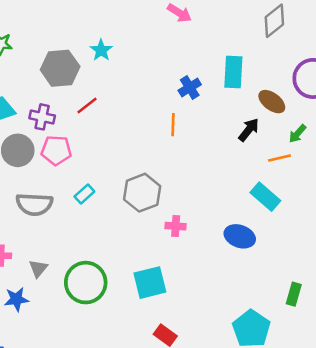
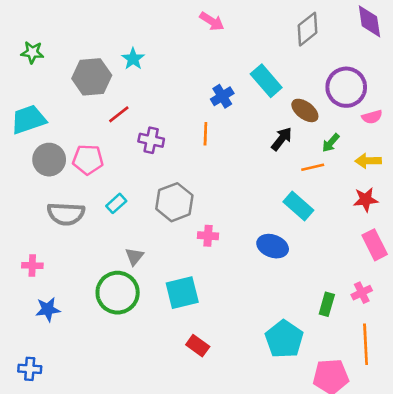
cyan rectangle: (233, 72) -> (266, 81), turned -44
purple cross: (42, 117) -> (151, 140), moved
gray triangle: (38, 268) -> (134, 256), moved

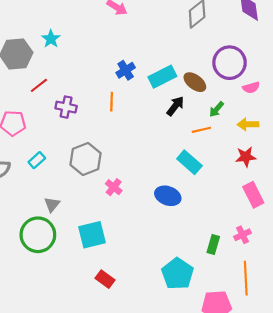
cyan rectangle: (266, 81) -> (162, 77), moved, turned -76
pink cross: (208, 236) -> (114, 187), turned 35

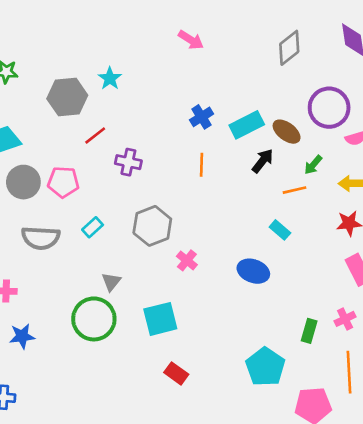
orange line: (112, 102) -> (201, 165), moved
cyan rectangle: (189, 162) -> (280, 230), size x0.7

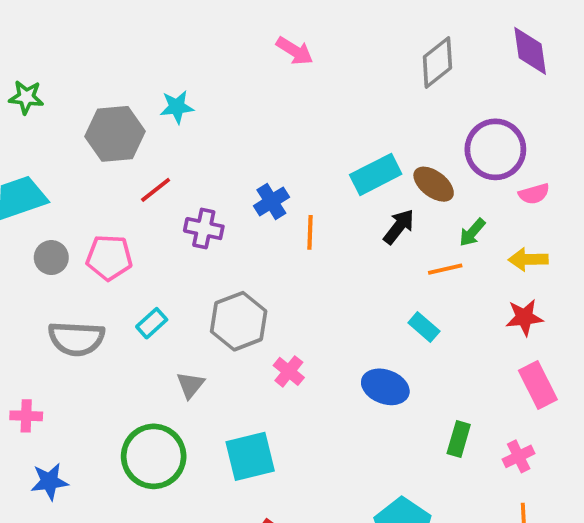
cyan star: (110, 78) -> (177, 107), turned 30
blue cross: (201, 117) -> (271, 202), moved
gray circle: (23, 182) -> (51, 258), size x0.7
gray triangle: (111, 282) -> (190, 385), moved
green rectangle: (309, 331) -> (459, 439), moved

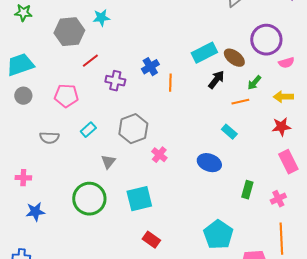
gray circle: (51, 258) -> (23, 96), moved
gray semicircle: (76, 339) -> (49, 138), size x0.7

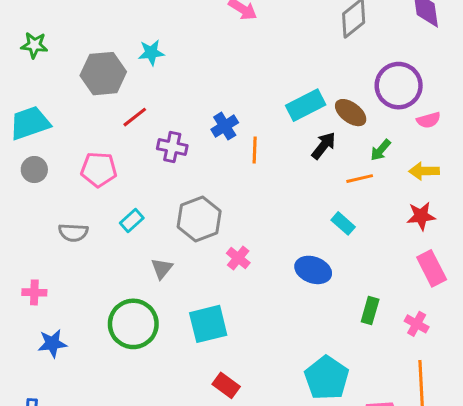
pink cross: (278, 199) -> (417, 324), turned -35

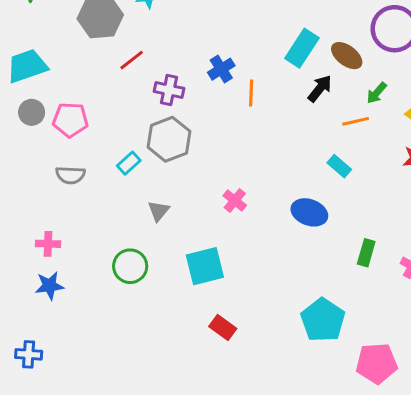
cyan rectangle: (306, 105) -> (302, 48), turned -30
pink pentagon: (99, 170) -> (70, 120), moved
gray hexagon: (199, 219) -> (169, 139), moved
pink cross: (34, 292) -> (48, 244), moved
green circle: (133, 324) -> (130, 266), size x0.7

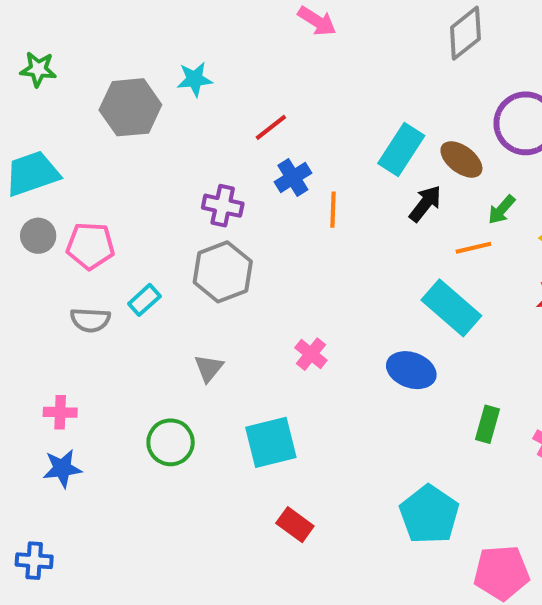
red line: (132, 60) -> (271, 127), moved
cyan rectangle: (129, 163) -> (144, 300), moved
cyan rectangle: (339, 166) -> (451, 308), size x1.8

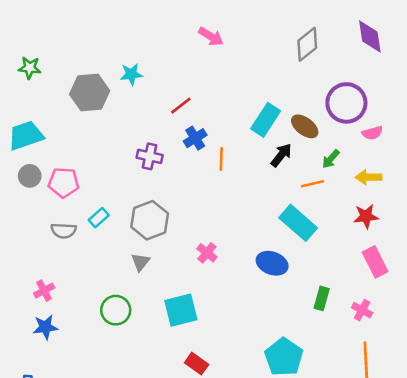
gray hexagon: (223, 272) -> (150, 220), moved
pink cross: (60, 412) -> (44, 291), turned -30

